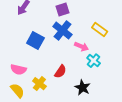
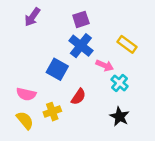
blue square: (35, 40) -> (57, 69), moved
yellow cross: (39, 84) -> (52, 112), turned 32
black star: (82, 88) -> (120, 117), moved

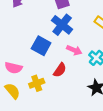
pink arrow: (105, 66) -> (74, 50), moved

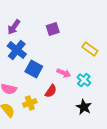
blue cross: (62, 25) -> (17, 50), moved

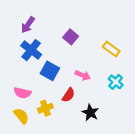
purple square: (53, 29) -> (71, 37), moved, turned -32
cyan cross: (84, 80) -> (116, 82), moved
black star: (84, 107) -> (90, 113), moved

